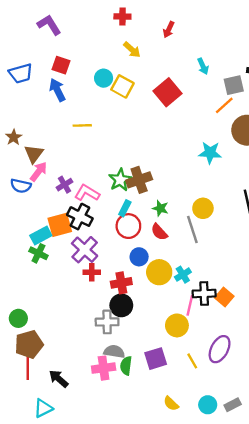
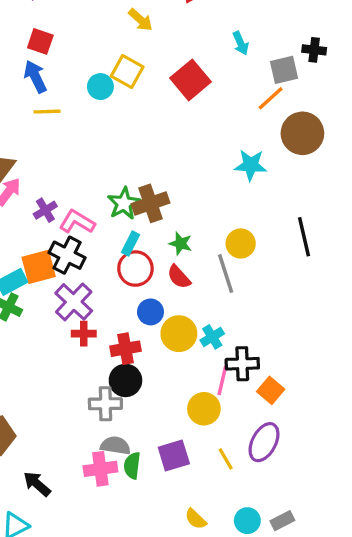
cyan circle: (104, 78) -> (100, 87), moved
yellow line: (82, 125) -> (47, 112), moved
orange square: (224, 297) -> (271, 390), moved

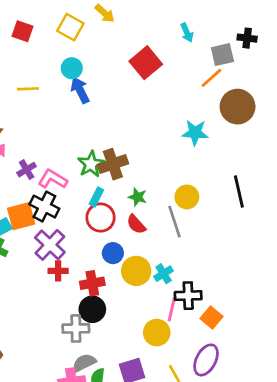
yellow square: (127, 72) -> (70, 27), moved
blue arrow: (35, 77) -> (80, 90), moved
gray semicircle: (115, 445) -> (84, 363), turned -35

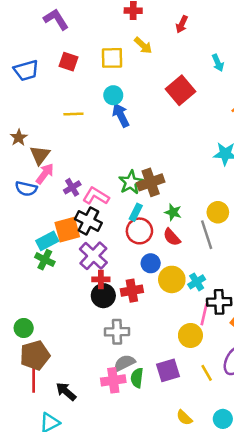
yellow square: (70, 27) -> (112, 58), turned -30
black circle: (92, 309) -> (103, 296), moved

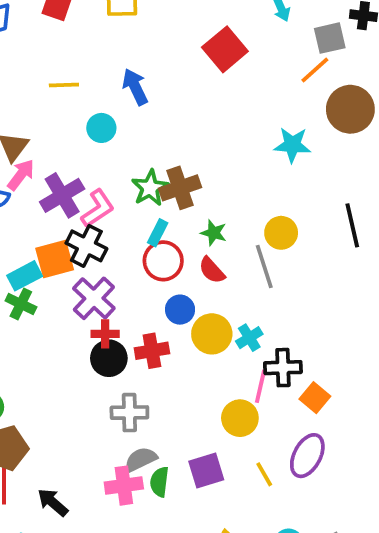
cyan circle: (113, 95) -> (101, 128), moved
purple cross: (72, 187) -> (62, 195), size x1.6
pink L-shape: (96, 196) -> (98, 208), turned 115

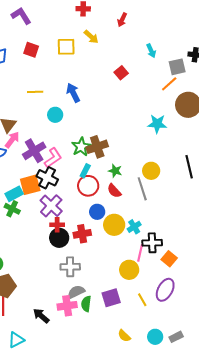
red square: (225, 49) -> (121, 73), size x0.6
black arrow: (53, 502) -> (41, 316), moved

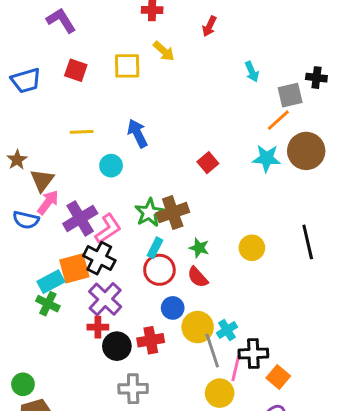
red square: (121, 73) -> (208, 163), moved
cyan star: (157, 124) -> (267, 158), moved
gray line: (142, 189) -> (212, 351), moved
red cross: (57, 225) -> (98, 327), moved

